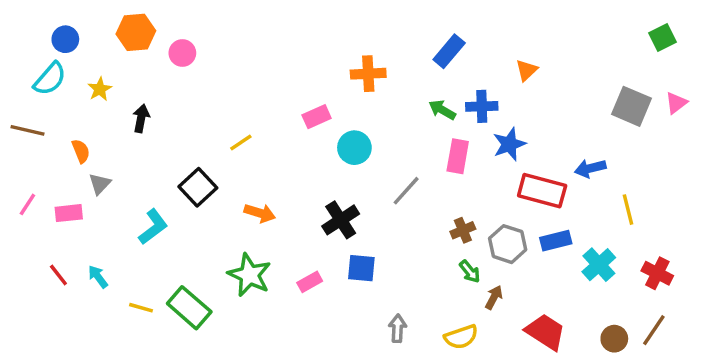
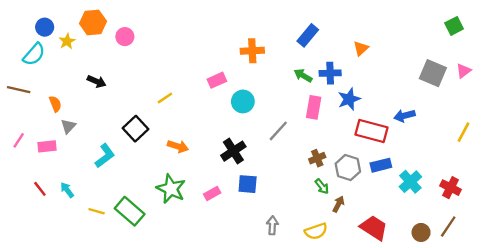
yellow star: (100, 89) -> (67, 41), moved
black arrow: (141, 118) -> (97, 81), turned 102
yellow line: (628, 210) -> (464, 132), moved, turned 42

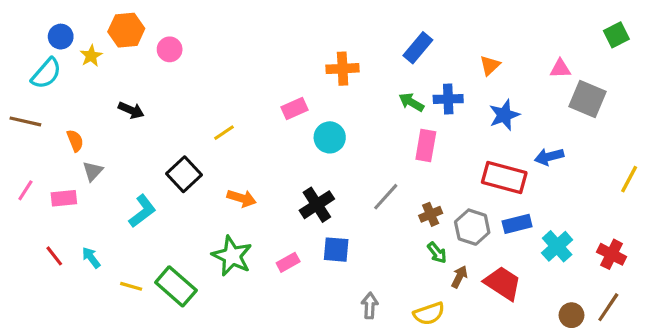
pink triangle: (464, 71) -> (560, 69), moved, turned 35
blue star: (349, 99) -> (504, 115), moved
gray line: (278, 131) -> (386, 197), moved
red trapezoid: (374, 228) -> (503, 283), moved

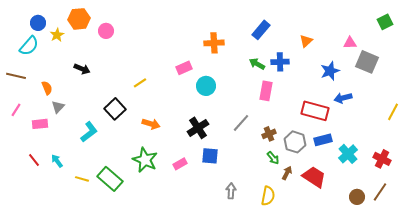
blue star: (504, 115) -> (330, 71), moved
pink line: (25, 190) -> (16, 110), moved
yellow semicircle: (429, 314) -> (268, 196), turned -60

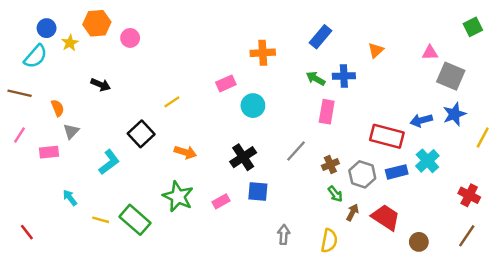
blue star: (330, 71) -> (454, 114), moved
cyan cross: (348, 154) -> (427, 161), moved
red line: (34, 160) -> (27, 232), moved
brown circle: (357, 197) -> (419, 242), moved

